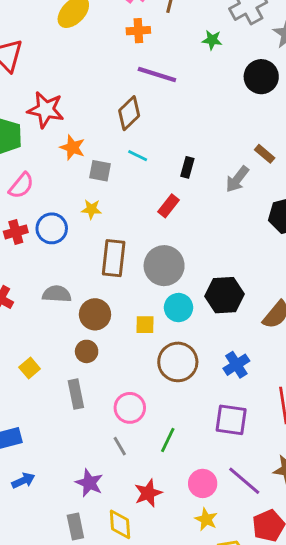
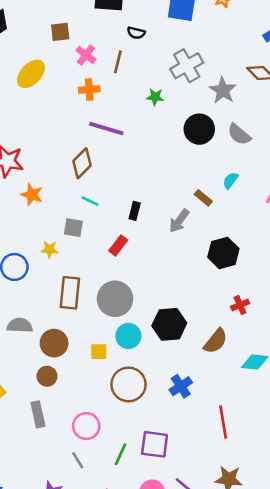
gray square: (100, 171) -> (73, 228), moved
purple square: (231, 420) -> (155, 444), moved

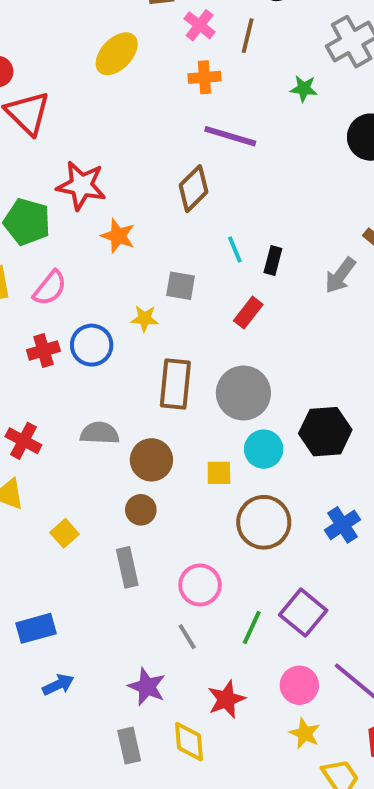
cyan line: (90, 201) -> (235, 249), moved, turned 42
purple square: (155, 444) -> (303, 613), turned 32

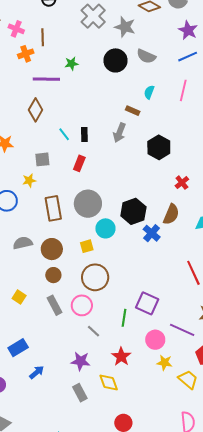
brown line: (248, 36) -> (43, 37), moved
green star: (304, 89) -> (72, 64), moved
brown circle: (264, 522) -> (95, 277), moved
blue cross: (343, 525) -> (152, 233), moved
pink circle: (200, 585) -> (82, 305), moved

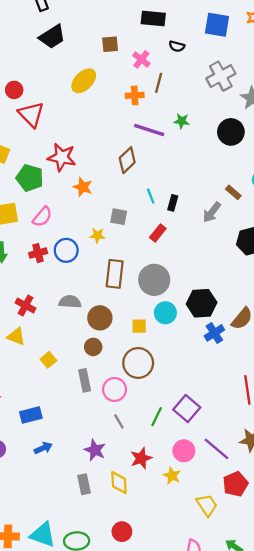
pink cross: (16, 29) -> (141, 59), moved
yellow star: (164, 363) -> (172, 476), moved

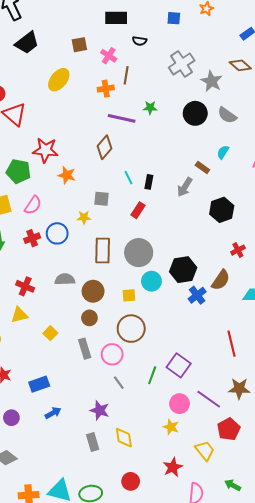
blue square: (217, 25) -> (174, 18), size x0.6
yellow triangle: (16, 336) -> (19, 315), turned -30
red star: (141, 458) -> (173, 467), moved

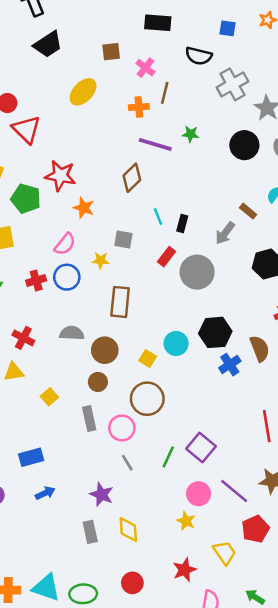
black semicircle: (139, 41) -> (199, 56), moved, size x1.5
pink semicircle: (33, 205) -> (65, 244), moved
gray circle: (139, 253) -> (197, 272), moved
brown semicircle: (221, 280) -> (260, 348), turned -60
yellow square: (129, 295) -> (148, 359), turned 32

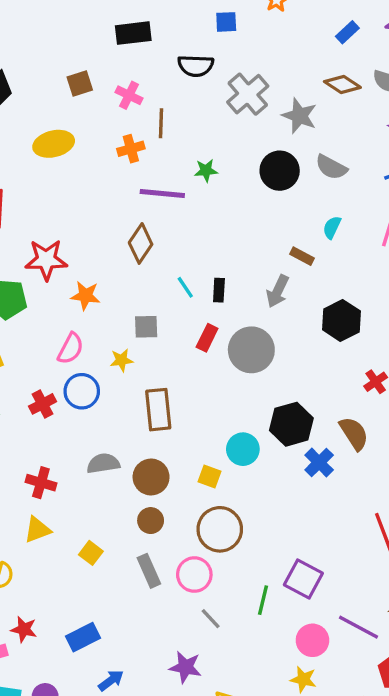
yellow ellipse: (83, 92) -> (54, 144), turned 44

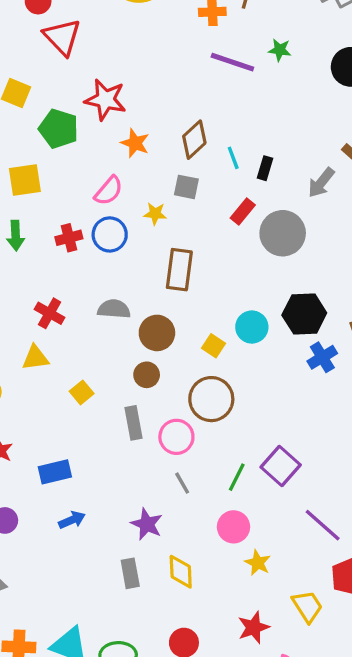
brown diamond: (141, 243) -> (194, 140), moved
pink circle: (312, 640) -> (233, 527), moved

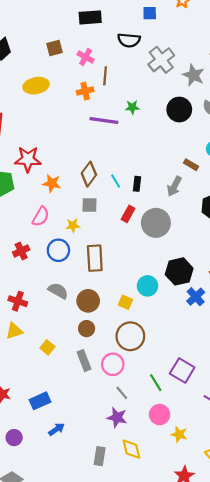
blue circle: (110, 234) -> (58, 250), moved
gray semicircle: (114, 309) -> (58, 291), turned 36
green line: (237, 477) -> (156, 383), turned -48
purple star: (147, 524) -> (117, 417), moved
gray rectangle: (130, 573) -> (100, 456), turned 30

